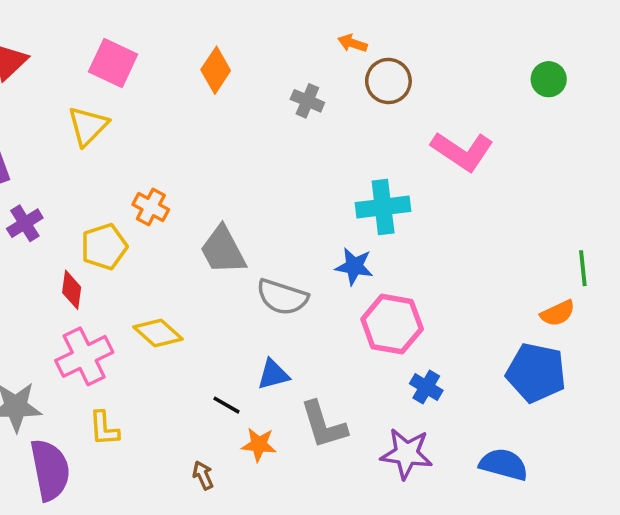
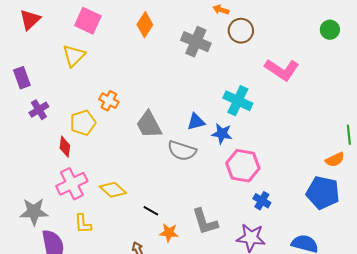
gray cross: (307, 101) -> (196, 42), size x1.6
cyan cross: (383, 207) -> (238, 101), turned 32
yellow diamond: (158, 333) -> (113, 190), moved
blue triangle: (273, 374) -> (196, 122), moved

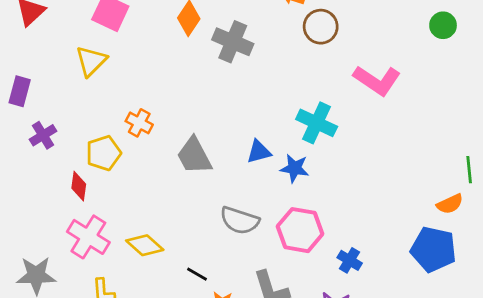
gray cross: (196, 42) -> (233, 42), moved
purple rectangle: (22, 78) -> (20, 91), turned 35
gray semicircle: (182, 151) -> (240, 220), moved
pink hexagon: (243, 166) -> (300, 230), moved
pink cross: (72, 184) -> (88, 237), turned -32

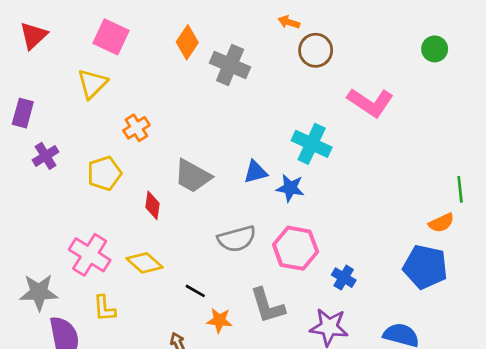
orange cross: (139, 123) -> (136, 128), moved, turned 30
gray trapezoid: (194, 156) -> (193, 176), turned -33
red diamond: (79, 186) -> (152, 205), moved
gray semicircle: (240, 220) -> (237, 239), turned -33

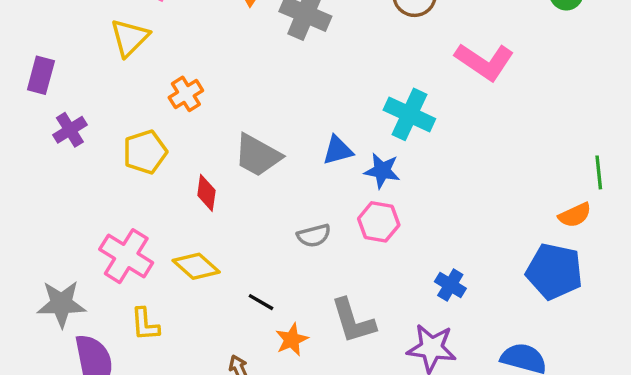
gray semicircle: (237, 239) -> (314, 236), size x0.7
pink hexagon: (296, 248) -> (379, 222), moved, size x0.7
orange star: (219, 320) -> (292, 340), turned -30

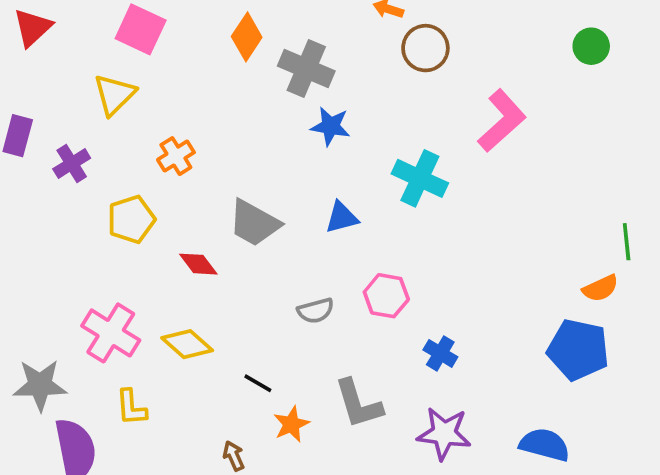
pink L-shape: (484, 62) -> (502, 121), turned -76
purple cross: (70, 130) -> (72, 164), moved
blue star: (382, 171) -> (330, 126), moved
red diamond: (206, 193) -> (198, 264), turned -45
blue cross: (450, 285) -> (440, 353), moved

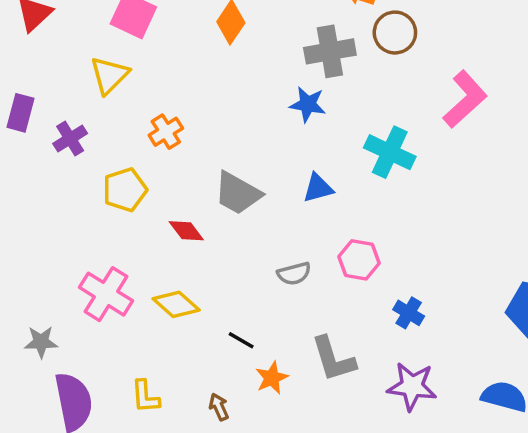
gray cross: (306, 69) -> (330, 51), moved, turned -33
gray star: (40, 385) -> (41, 342), size x0.7
yellow L-shape: (131, 407) -> (145, 397), moved

